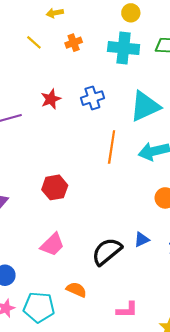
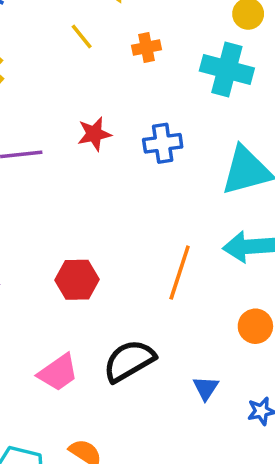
orange line: (112, 147) -> (180, 273), moved
blue triangle: (142, 240) -> (206, 388), turned -42
black semicircle: (107, 251) -> (129, 361), moved

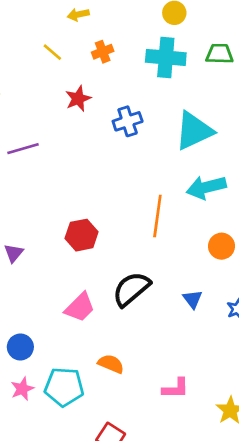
red star: (94, 134) -> (78, 99), moved

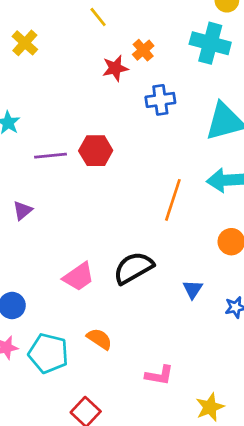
orange cross: (103, 52) -> (143, 50), moved, turned -30
purple line: (23, 149) -> (51, 156), moved
red hexagon: (82, 235) -> (96, 151), moved

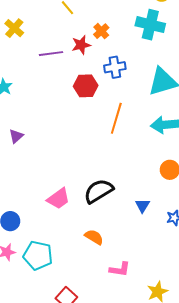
red hexagon: (96, 151) -> (86, 86), moved
purple line: (51, 156) -> (51, 54), moved
orange line: (173, 200) -> (116, 118), moved
purple triangle: (23, 210) -> (16, 136), moved
orange semicircle: (99, 339) -> (94, 237), moved

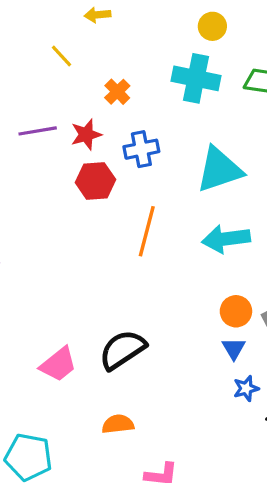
red star: (81, 45) -> (86, 134), moved
blue triangle: (142, 206) -> (234, 348), moved
orange semicircle: (94, 237) -> (118, 424), turned -36

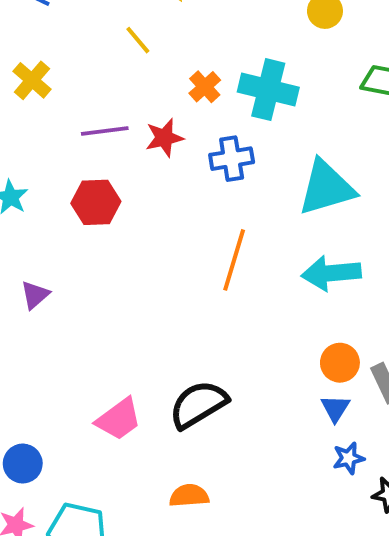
cyan cross: (196, 78) -> (268, 90), moved
red hexagon: (95, 181) -> (96, 202), moved

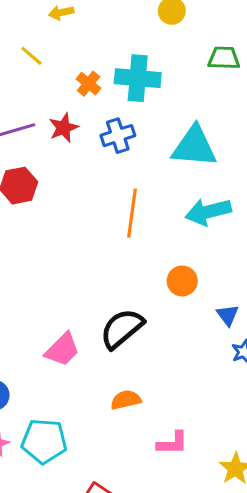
cyan triangle: (326, 188) -> (194, 147), turned 30
orange circle: (340, 363) -> (182, 281), moved

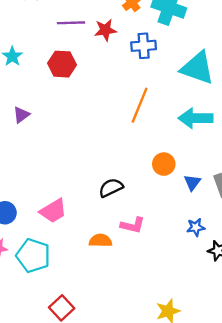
blue triangle: (228, 315) -> (192, 182), moved
black semicircle: (122, 329) -> (111, 188), size x0.7
pink trapezoid: (62, 350) -> (53, 211), moved
pink L-shape: (172, 443) -> (133, 225), moved

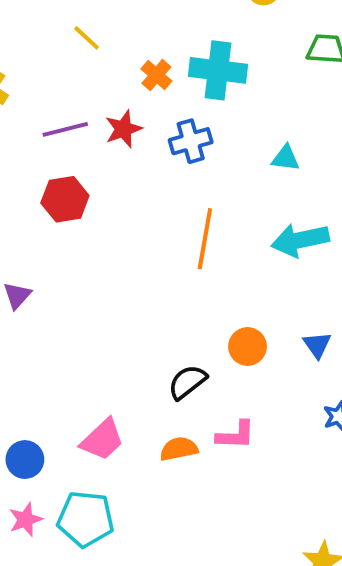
cyan triangle: (198, 68) -> (286, 158), size x0.5
orange circle: (164, 164) -> (248, 347), moved
orange semicircle: (101, 241) -> (179, 449), moved

